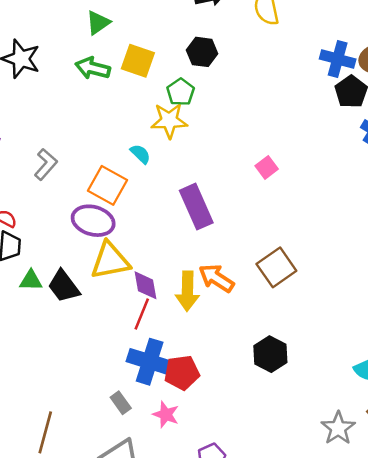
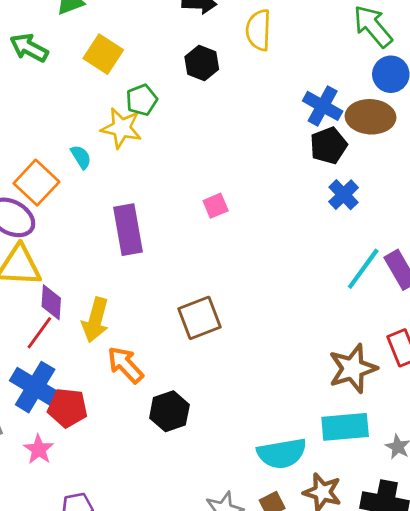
black hexagon: (202, 52) -> (202, 63), moved
green arrow: (93, 68) -> (29, 48), moved
orange arrow: (216, 278) -> (125, 365), moved

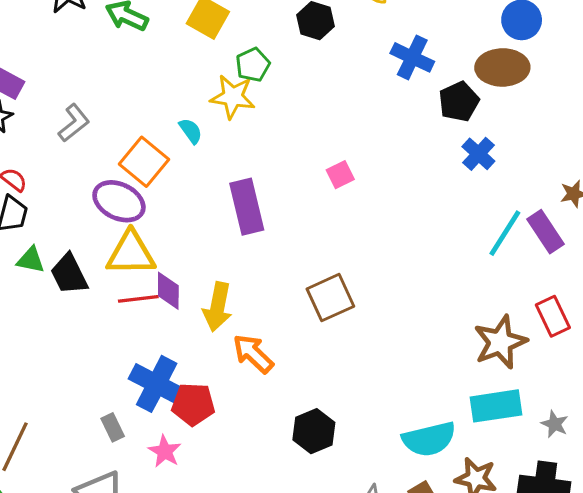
blue cross: (323, 106) -> (412, 57), moved
red line: (39, 333) -> (138, 299), moved, turned 51
black hexagon: (169, 411) -> (314, 431), moved

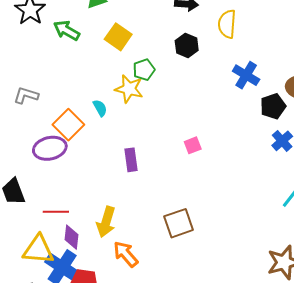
gray L-shape: (74, 123) -> (26, 95), turned -130
purple ellipse: (119, 201) -> (50, 148), turned -44
purple rectangle: (247, 207) -> (131, 160), size x0.7
yellow triangle: (131, 253) -> (38, 250), moved
purple diamond: (168, 291) -> (72, 237), moved

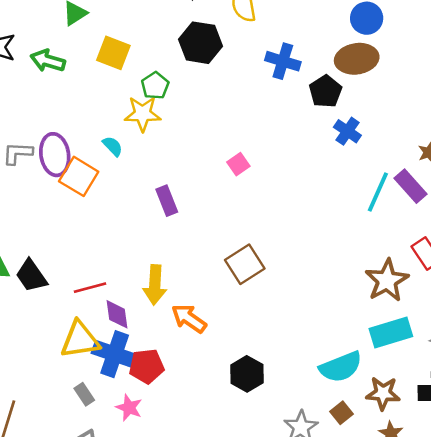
black hexagon: (187, 46) -> (201, 43), size x1.4
purple ellipse: (50, 148) -> (55, 155), moved, turned -72

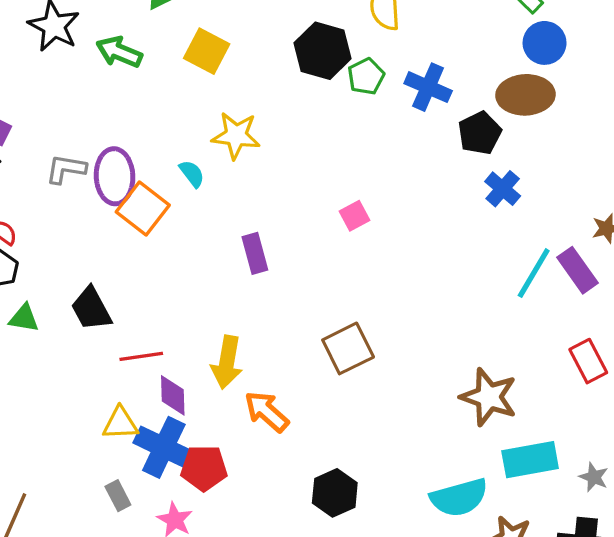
green pentagon: (155, 86) -> (366, 76), moved
black trapezoid: (31, 276) -> (91, 309), moved
brown star: (387, 280) -> (489, 397), moved, turned -30
yellow triangle: (80, 340) -> (120, 423), size x0.7

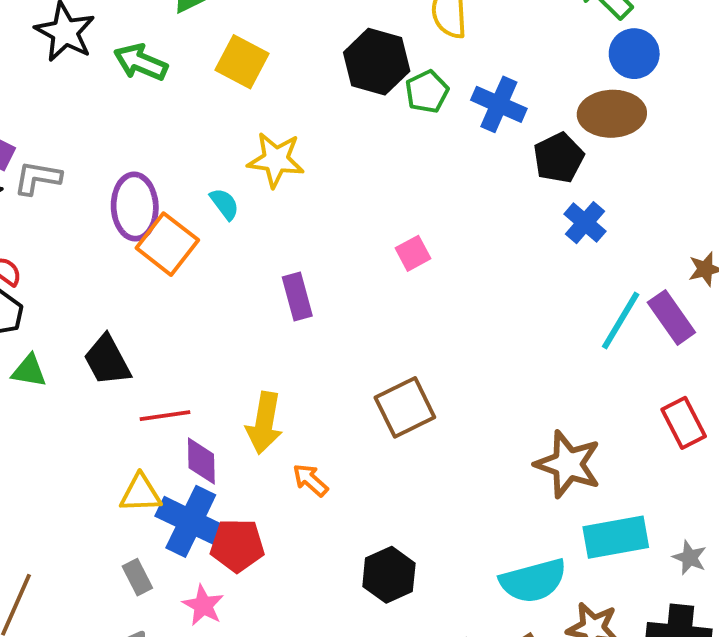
gray L-shape: (66, 169) -> (38, 178), moved
orange arrow: (267, 411) -> (310, 480), size x0.7

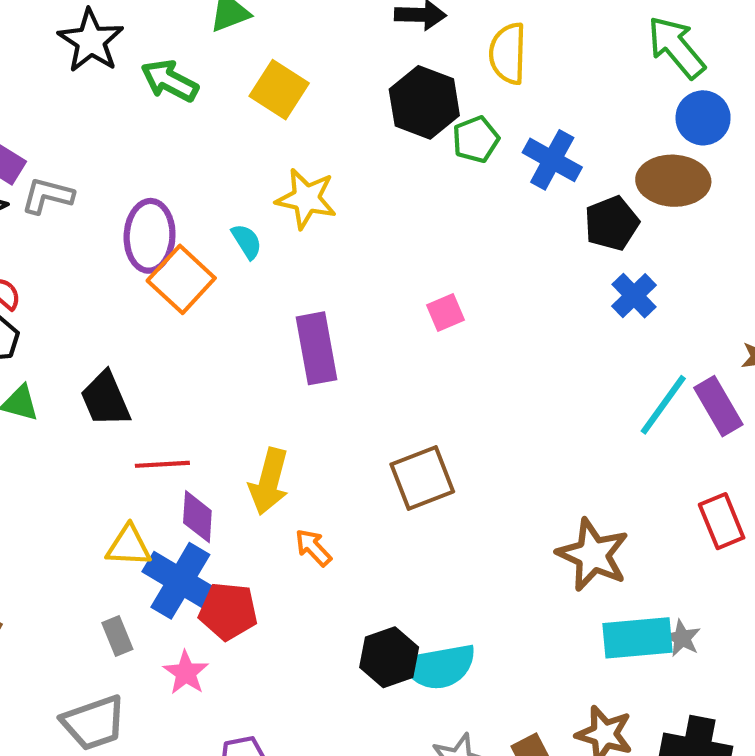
purple rectangle: (297, 297) -> (316, 348), size x1.4
gray star: (690, 558) -> (682, 638), moved
cyan semicircle: (533, 581) -> (439, 667), moved

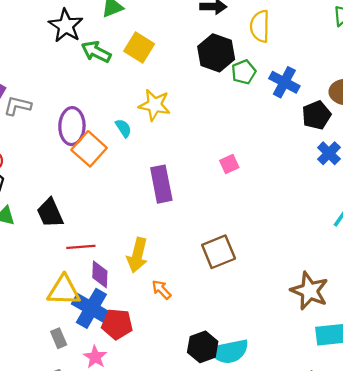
black star: (91, 41) -> (66, 26), moved
green arrow: (170, 81) -> (96, 52), moved
yellow triangle: (129, 546) -> (64, 290), size x1.4

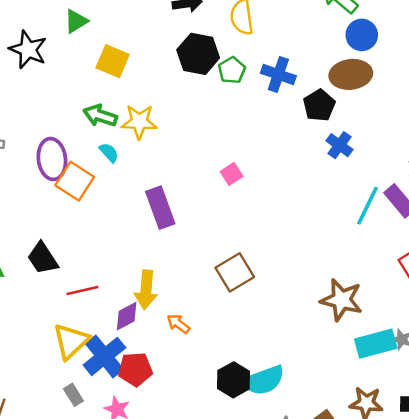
green arrow: (96, 52) -> (100, 116), moved
purple diamond: (100, 274) -> (127, 316), moved, turned 68
yellow triangle: (64, 290) -> (71, 341), turned -36
blue cross: (91, 308) -> (104, 356), turned 30

